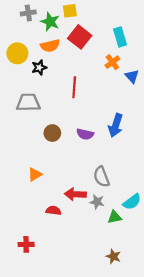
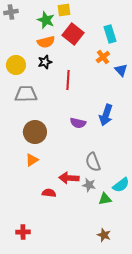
gray cross: (28, 13) -> (11, 12), moved
yellow circle: (17, 53) -> (16, 65), moved
black star: (39, 68) -> (45, 62), moved
brown circle: (52, 133) -> (35, 132), moved, size x1.5
red cross: (26, 244) -> (23, 232), moved

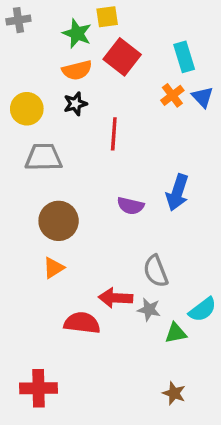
blue triangle: (121, 70) -> (202, 97), moved
red semicircle: (49, 193) -> (82, 323), size x1.5
red cross: (23, 232) -> (38, 388), size x1.5

